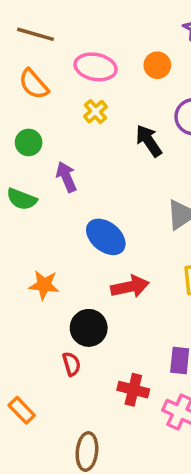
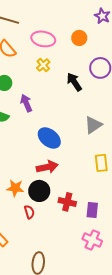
orange star: (44, 285) -> (15, 188), moved
red arrow: (130, 287) -> (47, 167), moved
red cross: (133, 390) -> (67, 202), moved

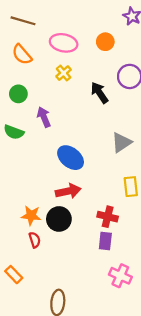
red cross: (67, 202) -> (108, 217), moved
purple rectangle: (92, 210) -> (105, 241), moved
red semicircle: (29, 212) -> (35, 240), moved

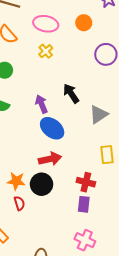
black arrow: (99, 93) -> (71, 93), moved
purple arrow: (44, 117) -> (42, 104), moved
pink cross: (120, 276) -> (85, 240), moved

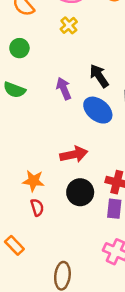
blue ellipse: (52, 128) -> (98, 110), moved
black circle: (42, 184) -> (80, 192), moved

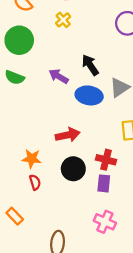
green circle: (19, 48) -> (19, 40), size x1.6
purple arrow: (64, 89) -> (59, 76), turned -36
blue ellipse: (98, 110) -> (89, 95), turned -30

